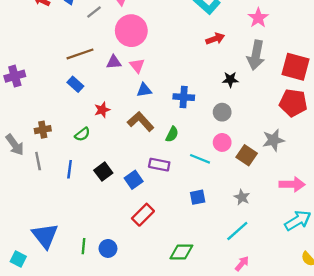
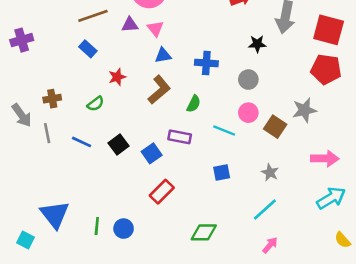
brown L-shape: (141, 121) -> (159, 90), turned 92
blue line: (70, 169) -> (81, 142), turned -72

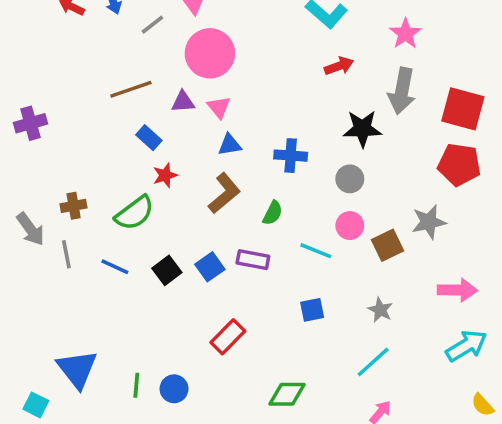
black star: (257, 44) -> (362, 129), size x1.5
blue rectangle: (88, 49) -> (149, 138), moved
green semicircle: (96, 104) -> (135, 213), size x1.6
brown square: (275, 127) -> (387, 245), turned 30
blue square: (152, 153) -> (210, 267), moved

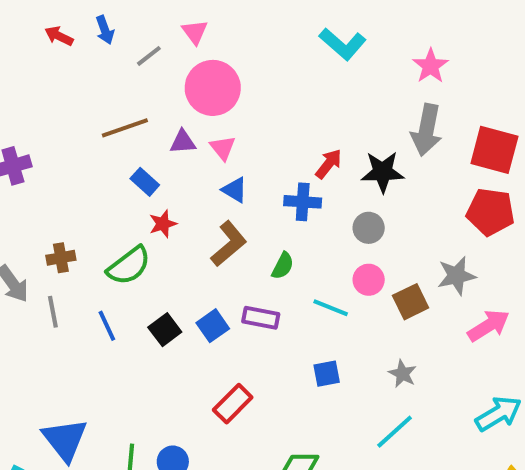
red arrow: (339, 66) -> (329, 164), moved, turned -32
blue triangle: (230, 145) -> (235, 190), turned 40
blue line: (115, 267) -> (107, 326), turned 40
pink arrow: (457, 290) -> (488, 326), moved, turned -33

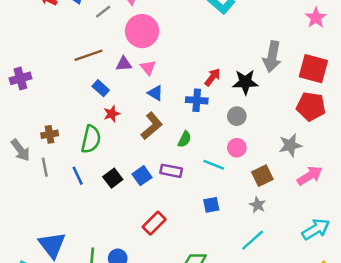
pink star: (431, 66) -> (316, 18), moved
green semicircle: (129, 266) -> (91, 139), turned -40
brown square: (411, 302) -> (262, 176), moved

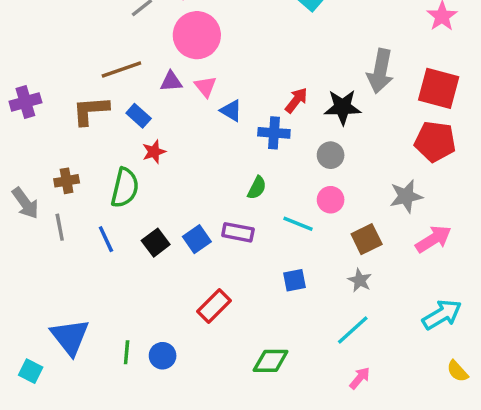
blue triangle: (155, 93) -> (231, 111), moved
brown L-shape: (152, 126) -> (91, 111), moved, turned -144

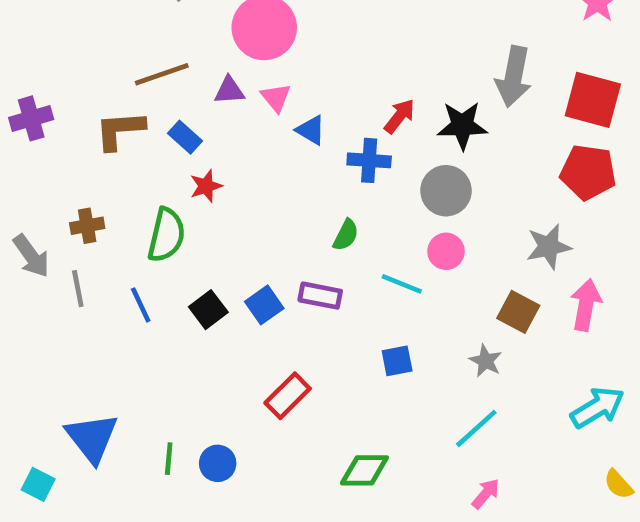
gray circle: (331, 155) -> (446, 191), size x1.4
brown square: (367, 239) -> (518, 312), moved, turned -36
pink arrow: (433, 239) -> (586, 305), turned -48

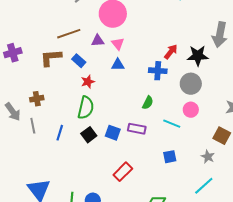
blue triangle: (311, 130) -> (118, 65), moved, turned -32
green semicircle: (166, 235) -> (86, 108), moved
blue line: (141, 305) -> (60, 133), turned 42
blue square: (264, 305) -> (113, 133), turned -35

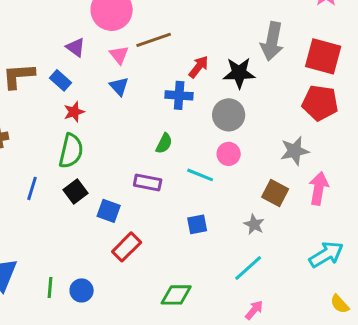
brown line: (69, 34) -> (154, 40), moved
purple triangle: (98, 41) -> (76, 47), moved, turned 40
blue triangle: (118, 65) -> (119, 86), turned 48
blue square: (113, 133) -> (109, 211), moved

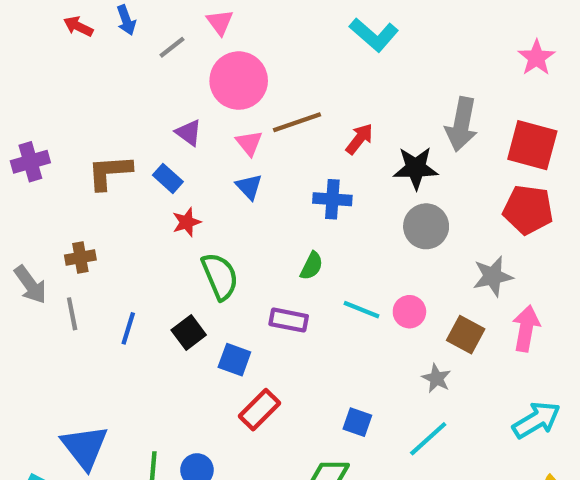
red arrow: (199, 67) -> (359, 139), moved
gray circle: (229, 115) -> (426, 226), moved
green semicircle: (71, 151) -> (220, 276), moved, turned -36
pink circle: (229, 154) -> (409, 312), moved
blue square: (197, 224) -> (357, 422), moved, turned 30

